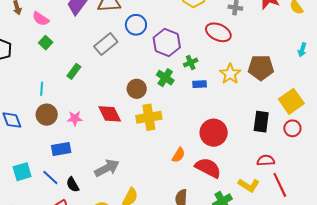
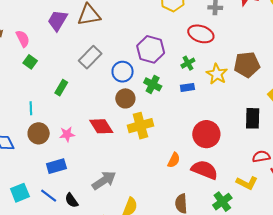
pink semicircle: (41, 19) -> (23, 39), turned -144
blue circle: (136, 25) -> (123, 72), moved
green cross: (191, 63) -> (188, 63), moved

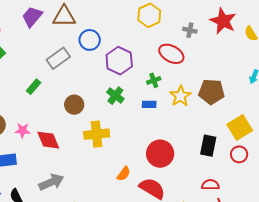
blue circle: (123, 72) -> (90, 40), moved
green rectangle: (61, 88) -> (34, 87), moved
brown circle: (125, 98) -> (74, 105), moved
red diamond: (101, 126) -> (48, 140), moved

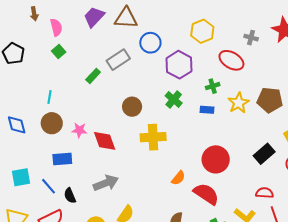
yellow hexagon: (149, 15) -> (202, 31), moved
green rectangle: (34, 87) -> (93, 76), moved
black rectangle: (208, 146) -> (264, 154), turned 35

